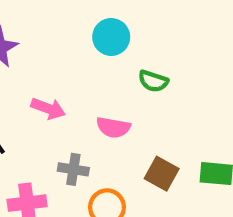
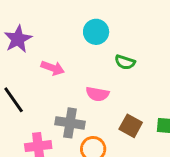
pink arrow: (48, 108) -> (53, 68), moved
gray cross: (73, 169) -> (70, 123), size x1.4

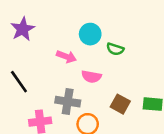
cyan circle: (96, 32) -> (90, 34), moved
pink arrow: (53, 68) -> (66, 57), moved

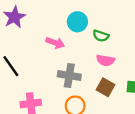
pink semicircle: (91, 77) -> (105, 60), moved
gray cross: (68, 102) -> (69, 75), moved

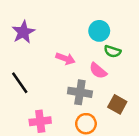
cyan circle: (77, 22) -> (99, 31), moved
pink semicircle: (105, 60) -> (98, 71), moved, turned 30

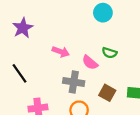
cyan circle: (99, 31) -> (103, 13), moved
green semicircle: (112, 51) -> (109, 53), moved

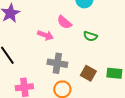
pink semicircle: (90, 63) -> (64, 22), moved

